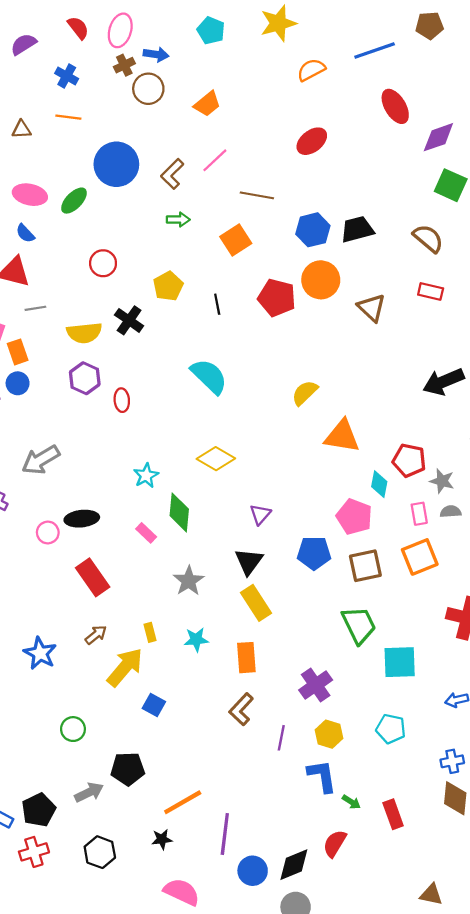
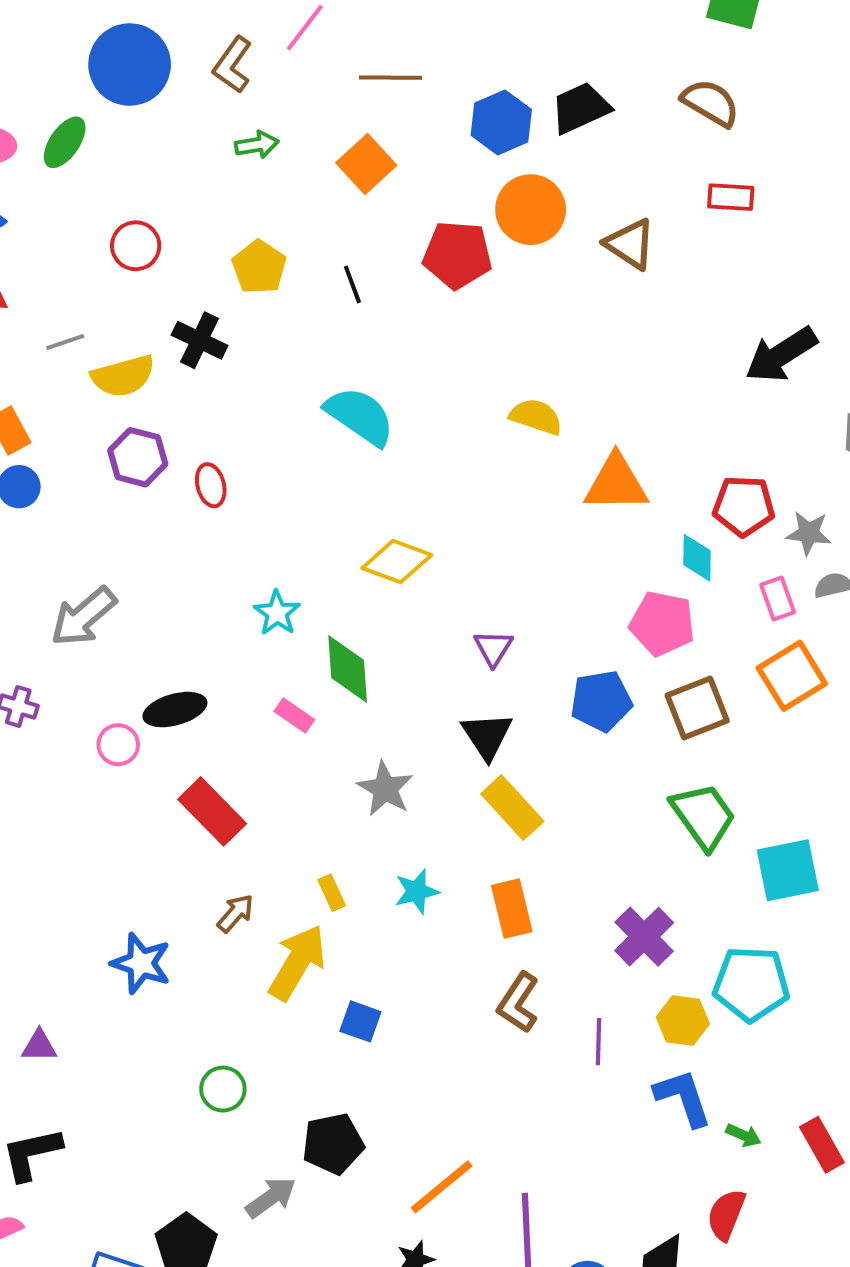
gray line: (35, 308) -> (65, 342), moved
yellow semicircle: (305, 393) -> (536, 417), turned 72
cyan pentagon: (391, 729) -> (751, 984), moved, size x1.4

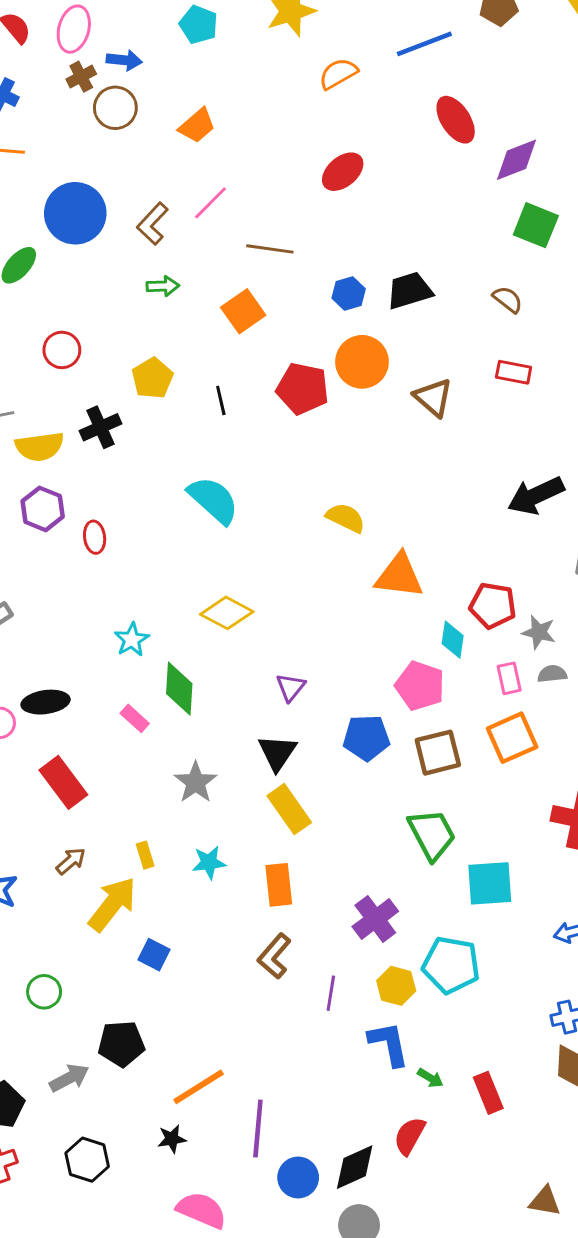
brown semicircle: (710, 103) -> (508, 299), size x0.7
blue hexagon: (501, 122) -> (349, 293), size x0.7
black cross: (200, 340) -> (101, 427), turned 33

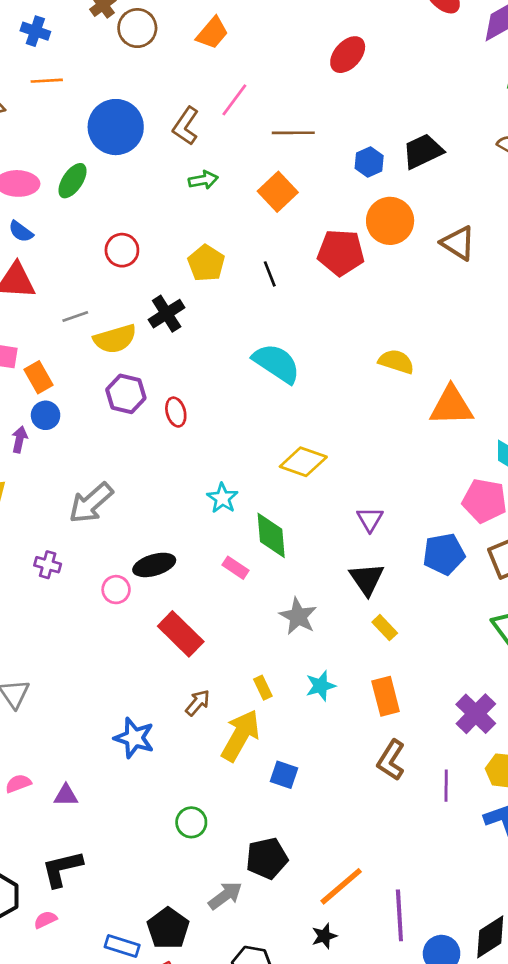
yellow rectangle: (289, 809) -> (385, 628), size x0.6

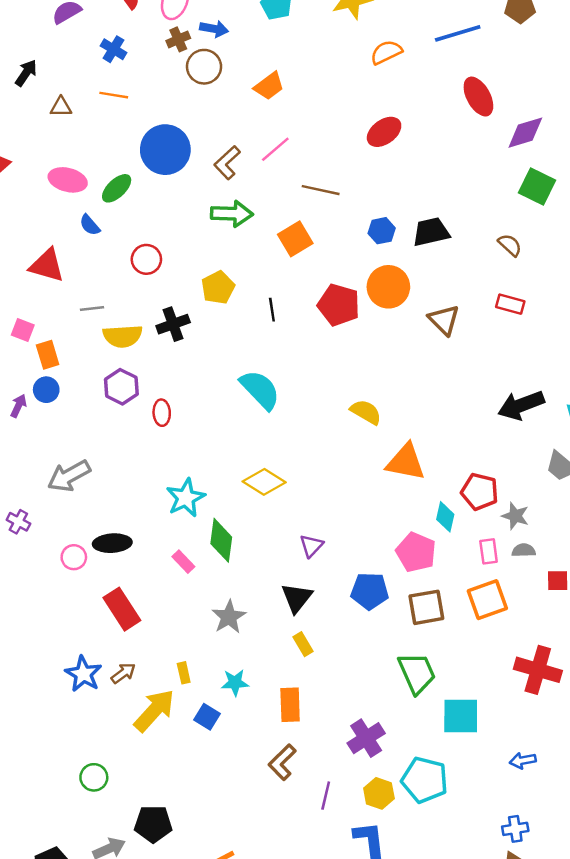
green arrow: (203, 180) -> (232, 214), size x1.6
blue semicircle: (21, 232) -> (90, 225), moved
cyan star: (222, 498) -> (186, 498), size x1.4
blue star: (134, 738) -> (83, 674), moved
blue square: (284, 775) -> (207, 717), moved

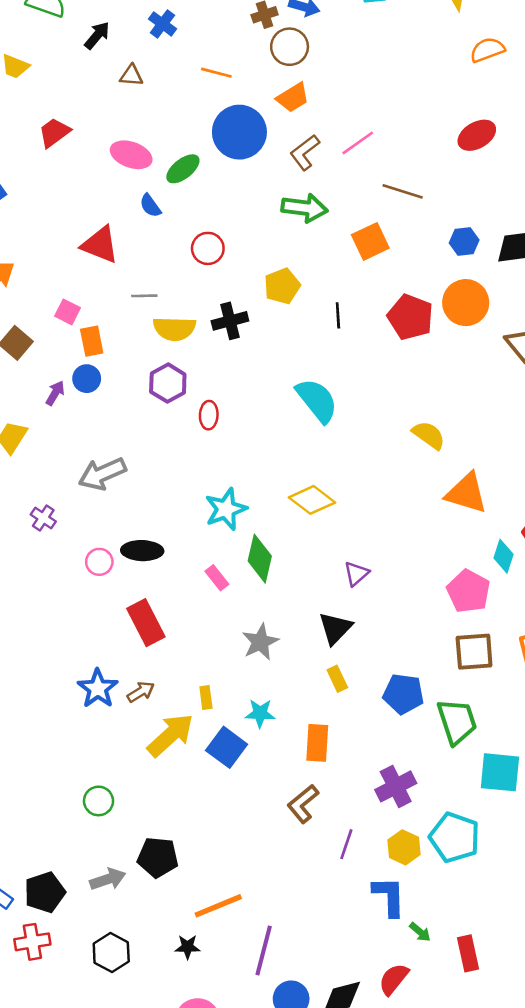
blue cross: (114, 49) -> (163, 24), moved
orange trapezoid: (269, 86) -> (293, 98), moved
orange line: (114, 95) -> (216, 73), moved
blue pentagon: (370, 591) -> (403, 694), moved
blue square: (207, 717) -> (227, 747), size x1.4

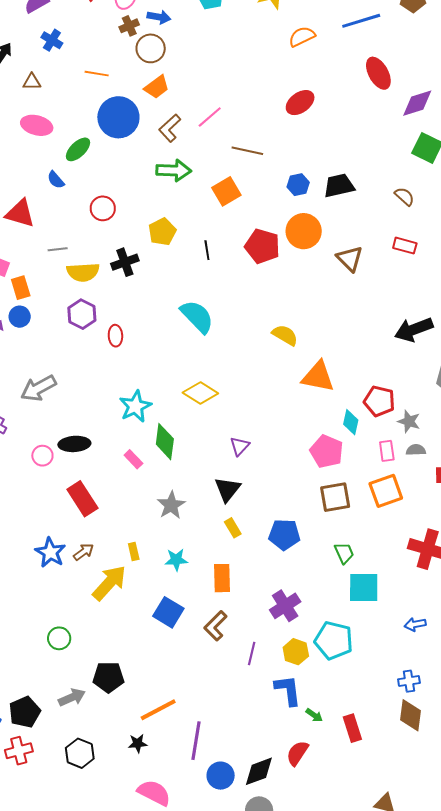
pink ellipse: (131, 155) -> (37, 125), moved
green trapezoid: (457, 721) -> (344, 553), moved, size x0.6
blue square: (227, 747) -> (168, 612), moved

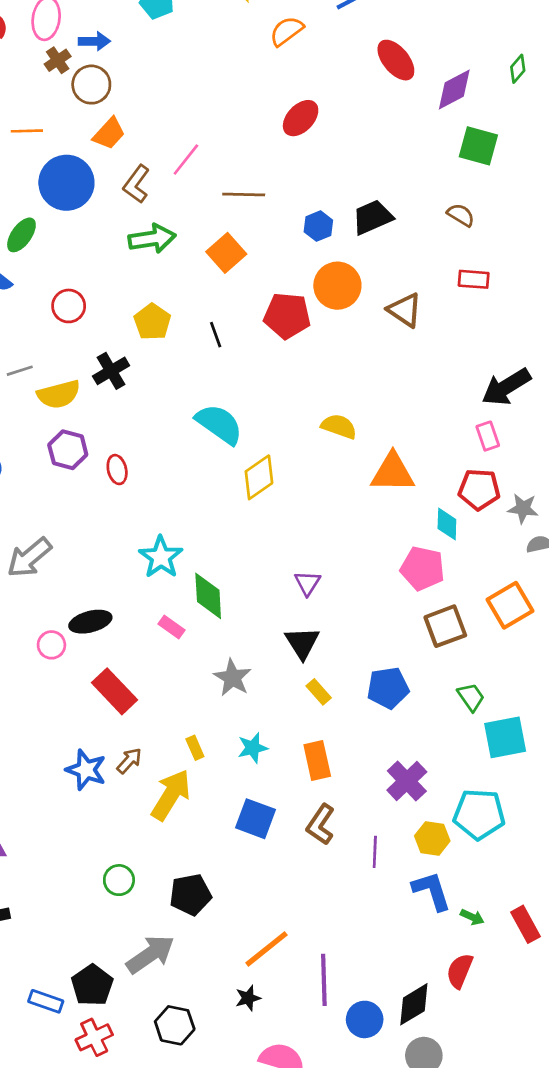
yellow diamond: (200, 393) -> (259, 477), moved, turned -56
pink rectangle: (387, 451) -> (488, 436), moved
black pentagon: (108, 677) -> (190, 895), moved
gray arrow: (72, 697) -> (150, 954), size x1.4

